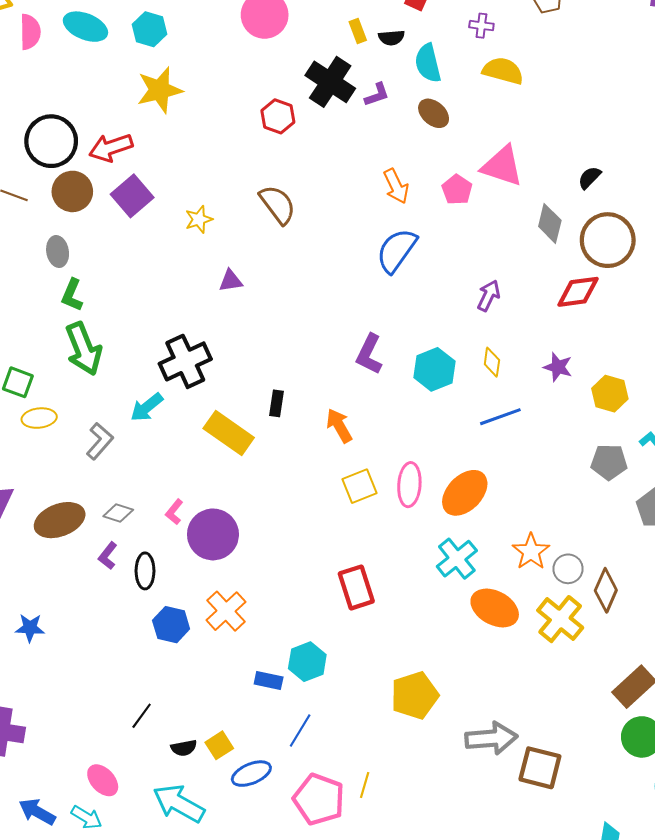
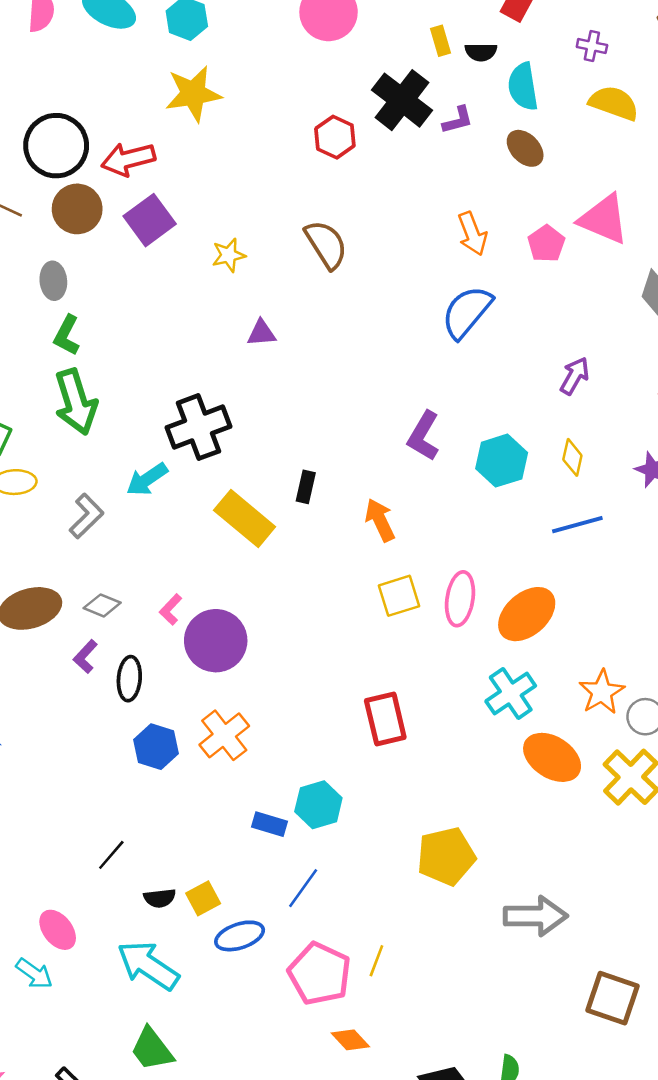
brown square: (540, 768) -> (612, 998), moved

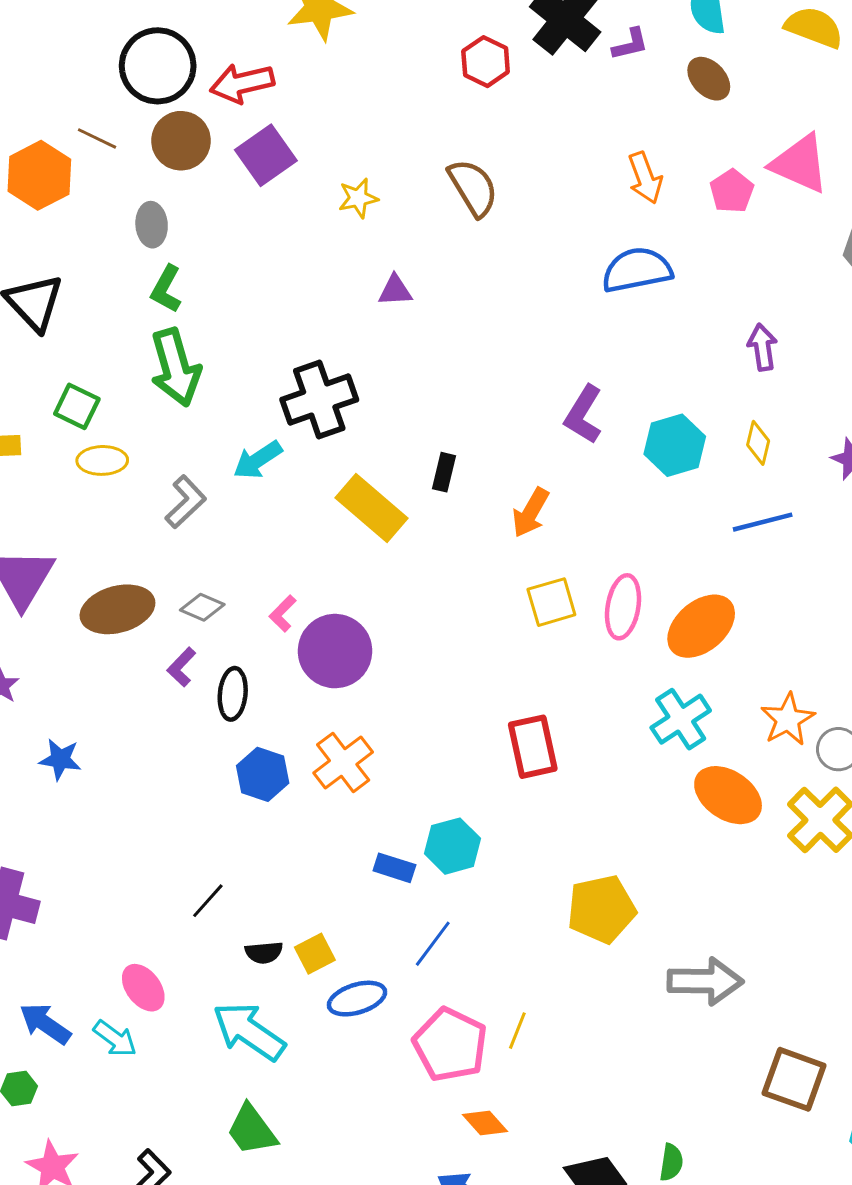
blue semicircle: (467, 312) -> (637, 270), turned 38
purple arrow: (575, 376) -> (762, 347), turned -39
orange arrow: (380, 520) -> (531, 513), turned -126

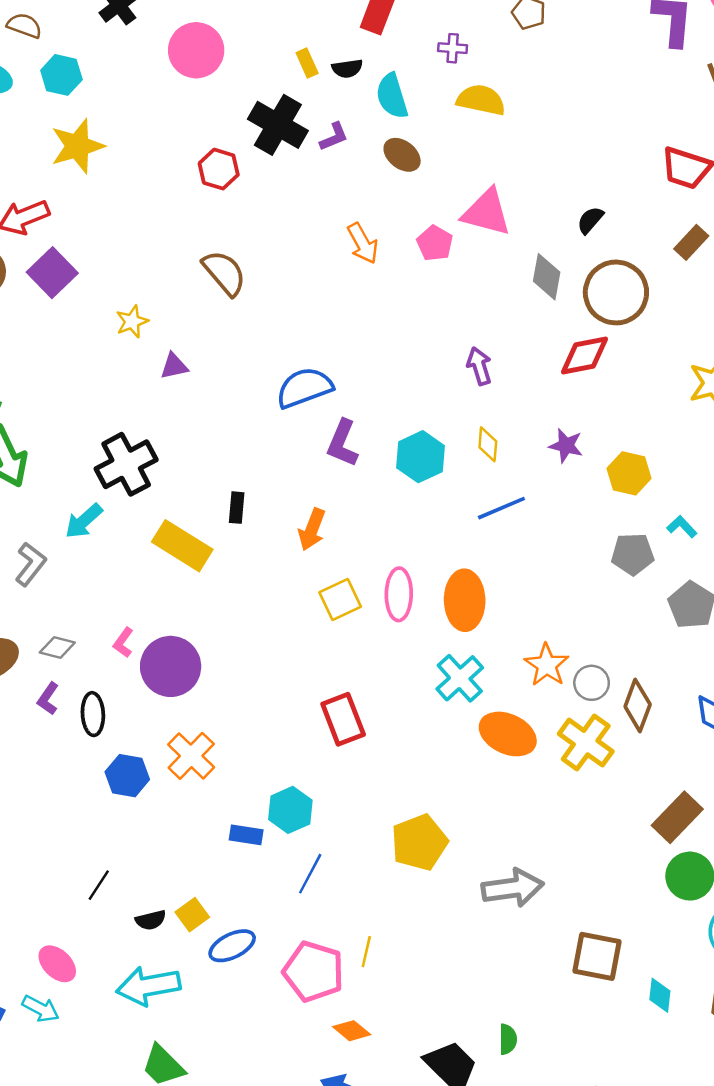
yellow star: (358, 198) -> (132, 322), moved
blue semicircle: (637, 270) -> (304, 388), moved
orange ellipse: (701, 626) -> (465, 600), turned -42
blue line: (433, 944) -> (310, 874), moved
cyan arrow: (249, 1031) -> (148, 986), turned -36

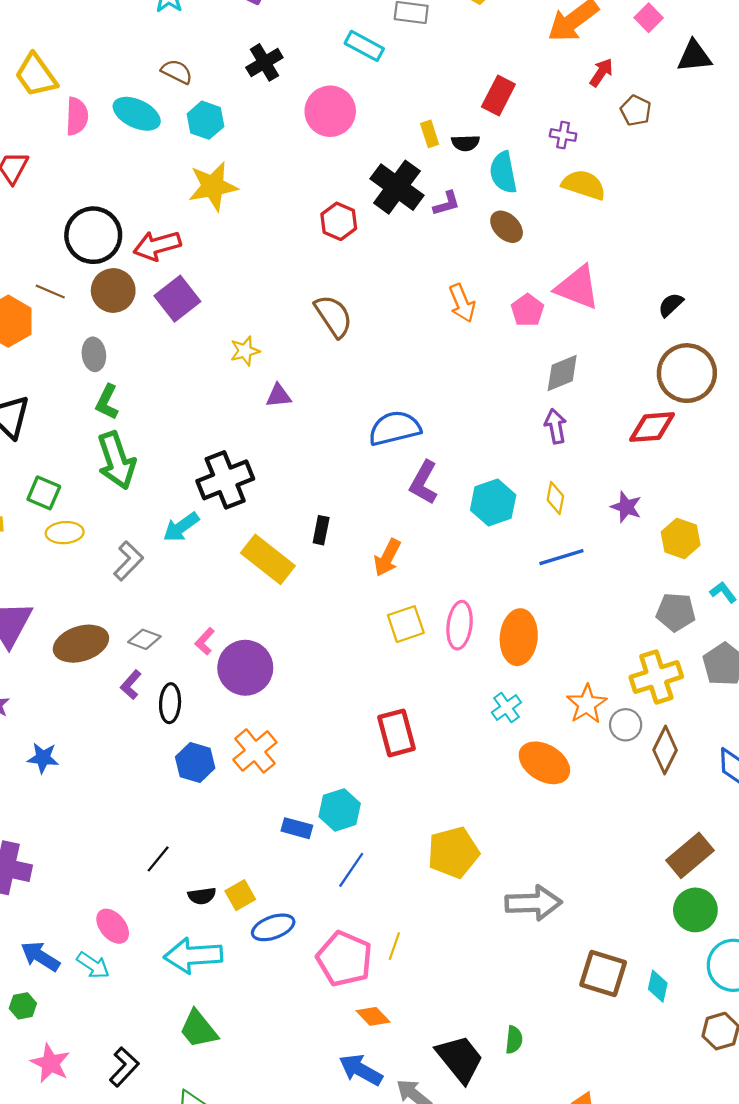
gray diamond: (547, 277) -> (562, 373), moved, turned 51
cyan cross: (460, 678) -> (506, 707), size x0.7
yellow cross: (586, 743) -> (656, 677), moved, turned 30
cyan diamond: (660, 995) -> (658, 986), moved

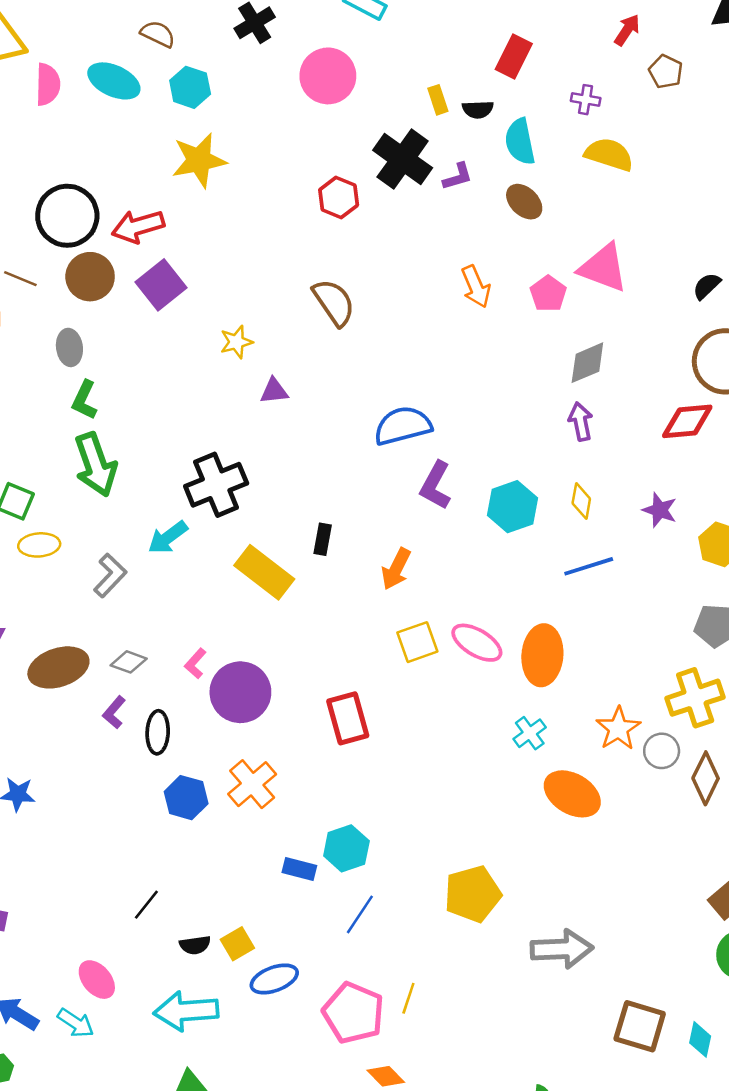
pink ellipse: (460, 625) -> (477, 643), turned -66
red rectangle: (397, 733) -> (348, 718), moved

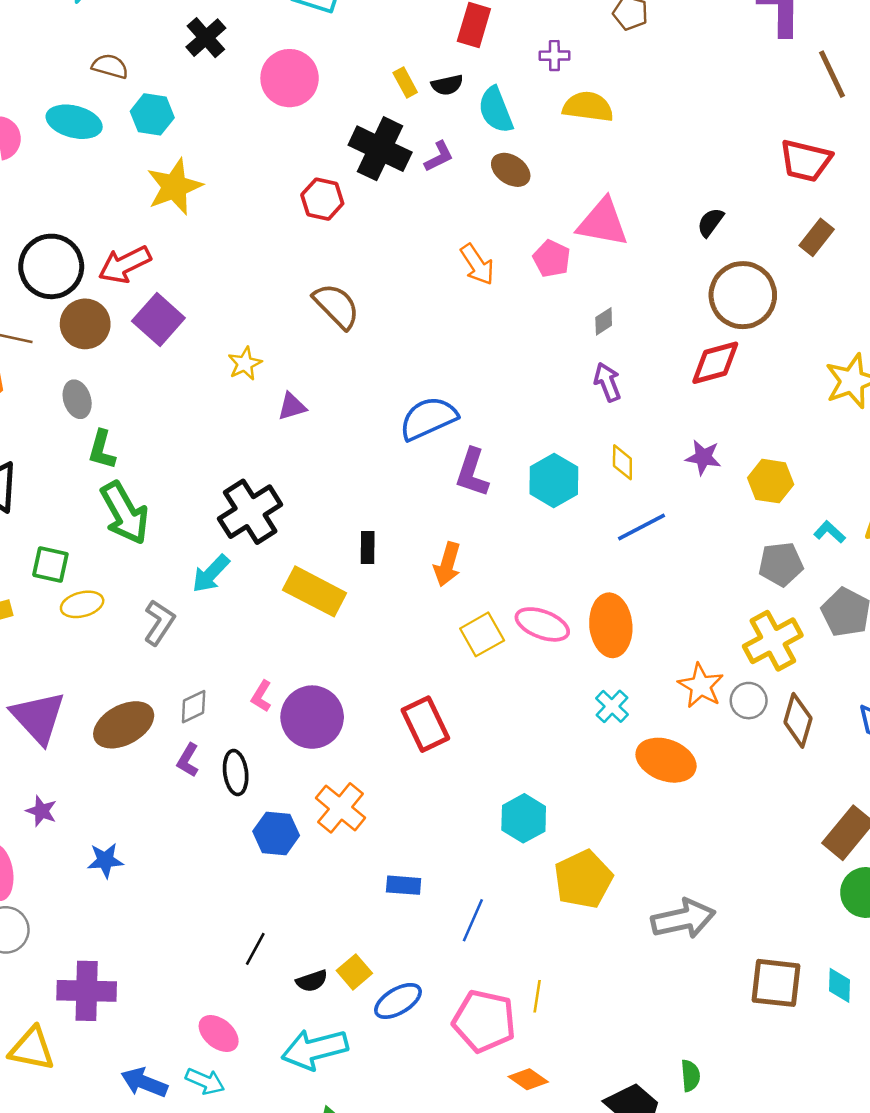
gray diamond: (587, 363) -> (604, 321), size x0.6
gray diamond: (129, 662) -> (194, 707), turned -36
cyan hexagon: (346, 848) -> (524, 818), moved

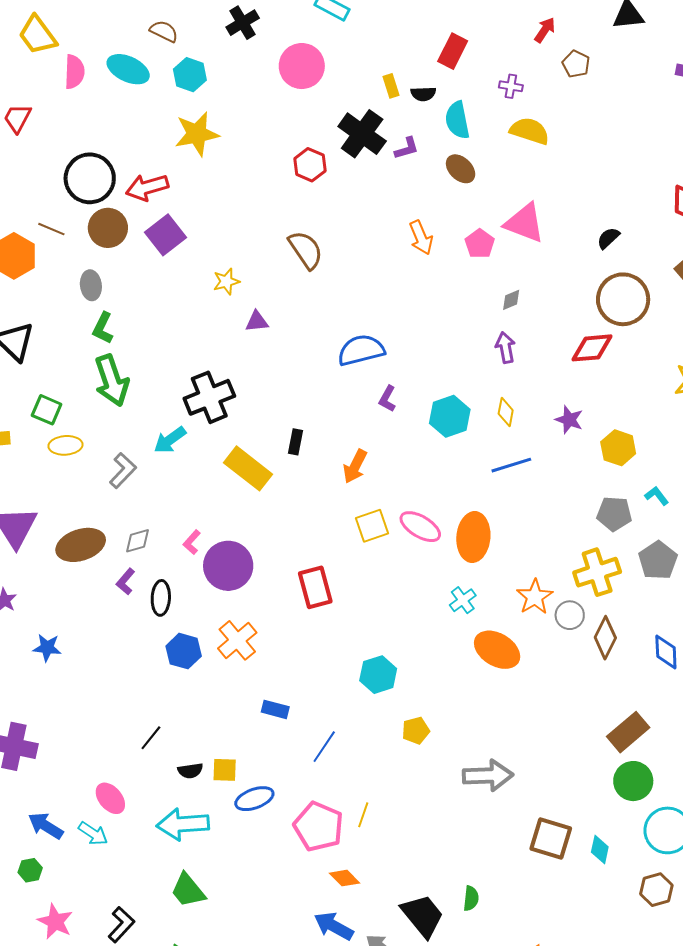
purple L-shape: (472, 473) -> (387, 399), size x0.7
yellow pentagon: (583, 879) -> (416, 731), size x0.6
yellow square: (354, 972) -> (225, 770), turned 32

